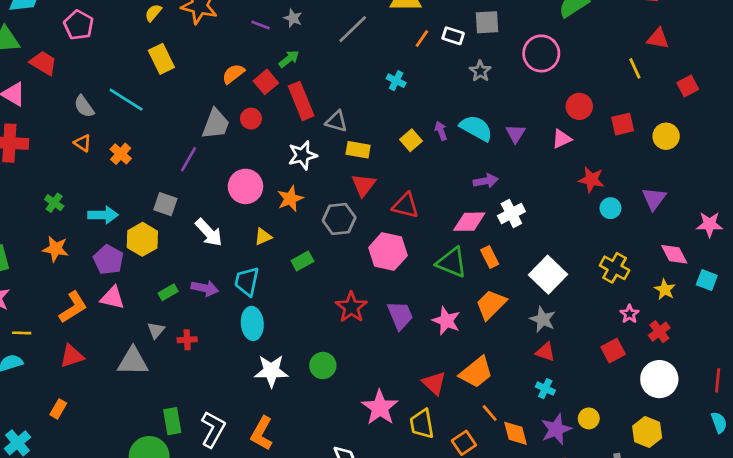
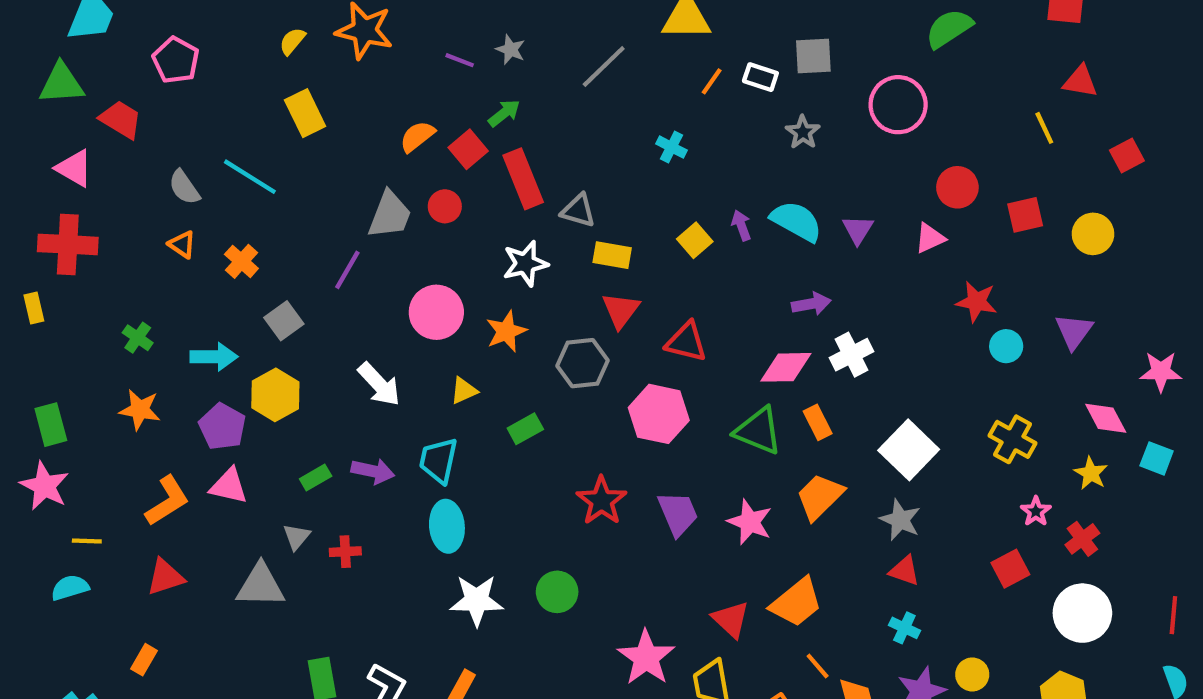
gray square: (165, 204) -> (284, 321), moved, turned 35

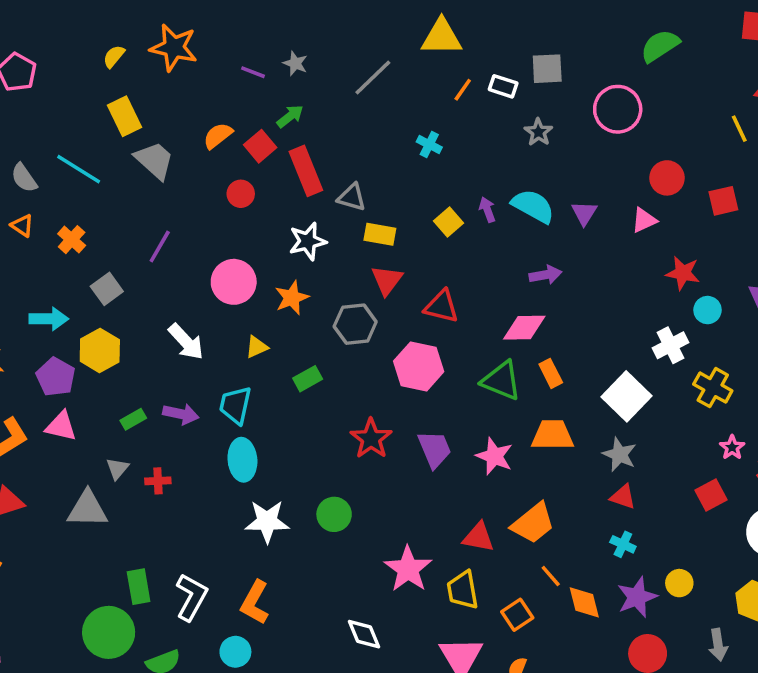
gray trapezoid: (390, 215) -> (154, 160), moved, turned -69
white cross: (852, 355) -> (671, 345), moved
orange trapezoid: (820, 497) -> (552, 435), turned 45
red triangle: (731, 619) -> (479, 537), turned -32

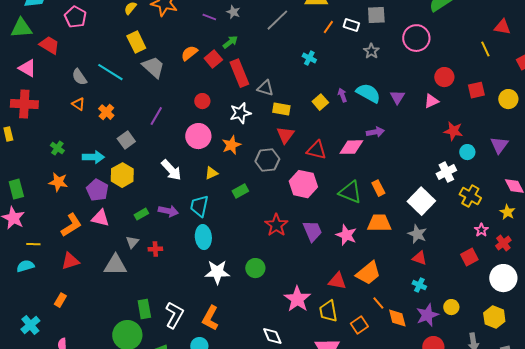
red circle: (241, 194) -> (202, 101), moved
pink diamond: (524, 328) -> (351, 147), moved

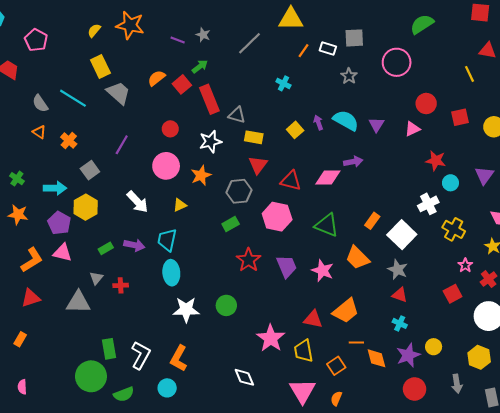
orange rectangle: (378, 188) -> (372, 221), moved, turned 63
green rectangle: (240, 191) -> (231, 224), moved
orange trapezoid: (379, 223) -> (357, 258), turned -135
orange line: (378, 303) -> (356, 342), turned -48

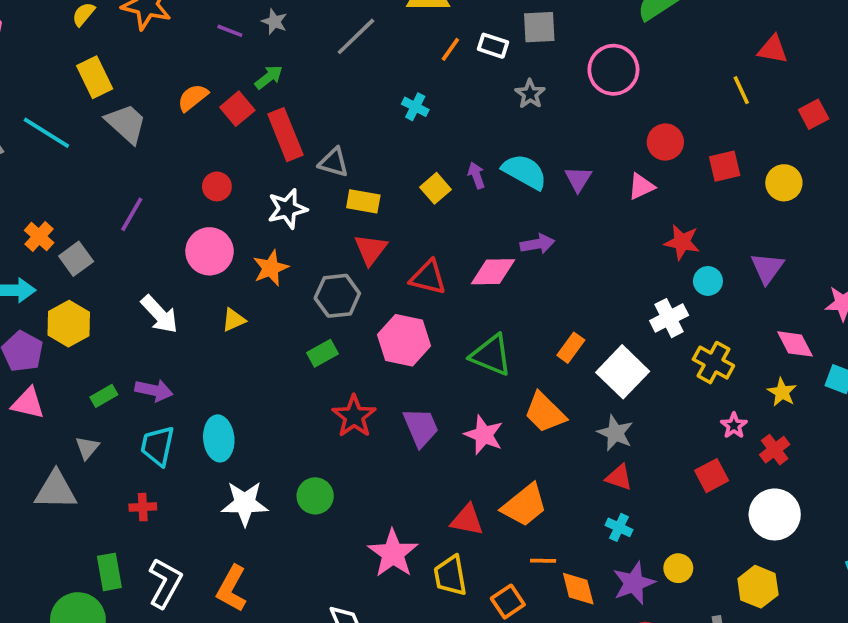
orange cross: (69, 141) -> (39, 237), moved
cyan trapezoid: (167, 240) -> (158, 446), moved
red cross: (121, 285) -> (143, 507), moved

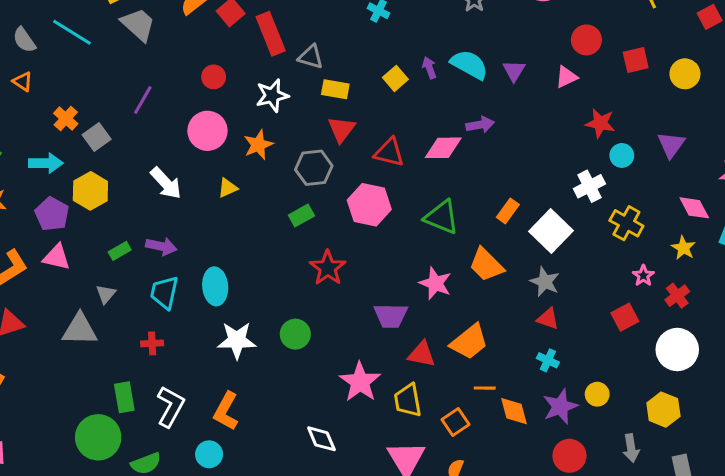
purple trapezoid: (421, 427) -> (391, 316), moved, turned 114

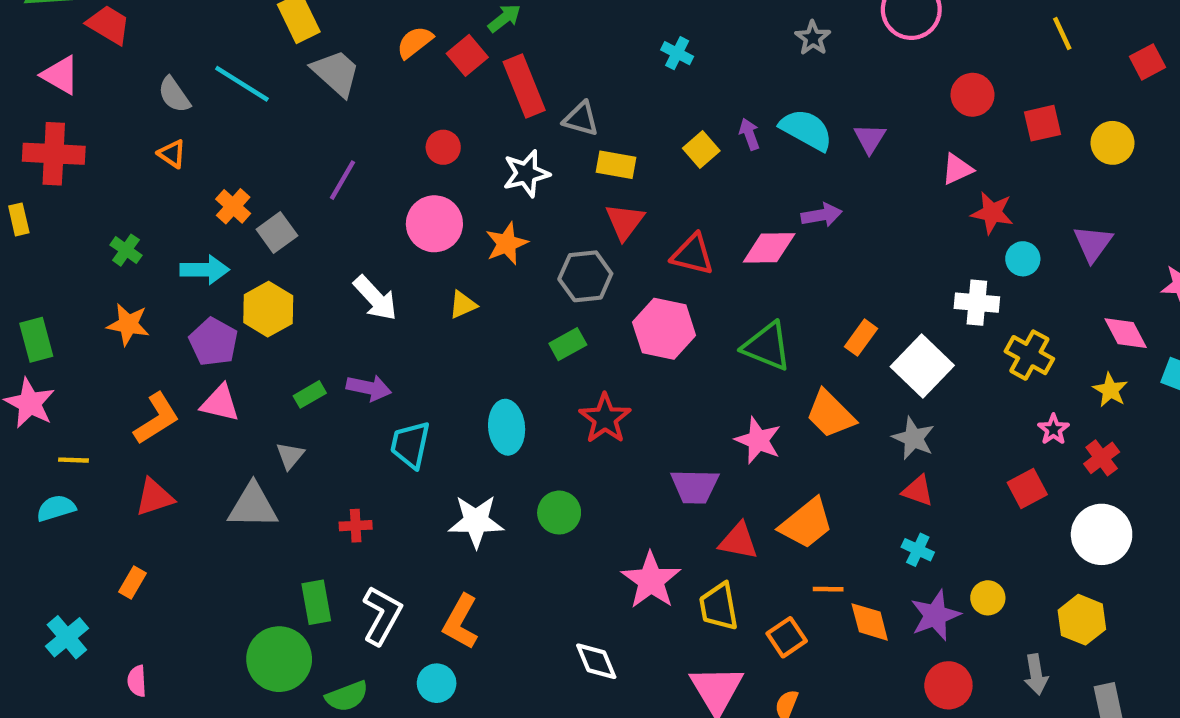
pink triangle: (566, 77) -> (957, 169), moved
white cross: (589, 186) -> (977, 303), turned 32
cyan ellipse: (215, 286) -> (507, 427), moved
cyan trapezoid: (164, 293) -> (410, 445), moved

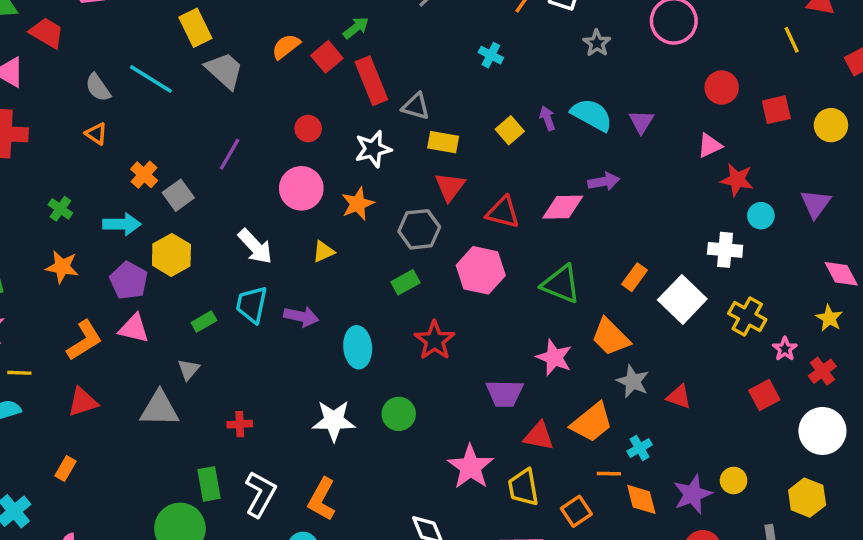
yellow cross: (1029, 355) -> (747, 316), moved
purple arrow: (369, 388) -> (301, 316), moved
gray star: (913, 438) -> (633, 381), moved
cyan trapezoid: (410, 445) -> (252, 305), moved
cyan cross: (918, 550) -> (640, 448), moved, turned 35

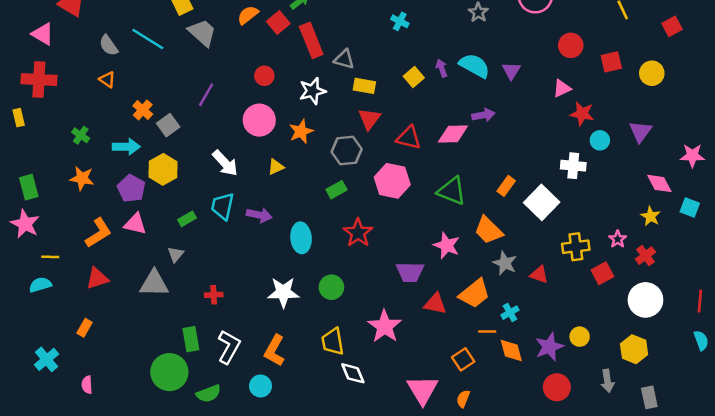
yellow cross: (747, 316) -> (576, 247), moved, turned -36
yellow trapezoid: (523, 487) -> (333, 342), moved

